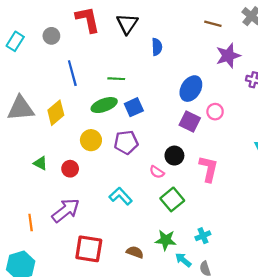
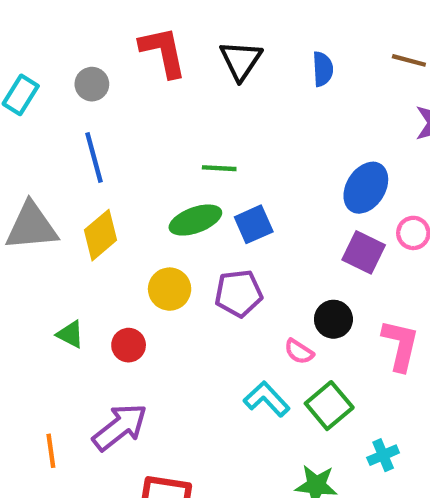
blue semicircle: (157, 47) -> (323, 69), moved
blue line: (72, 73) -> (94, 157), moved
cyan L-shape: (121, 196) -> (267, 399), moved
cyan cross: (203, 236) -> (383, 455), moved

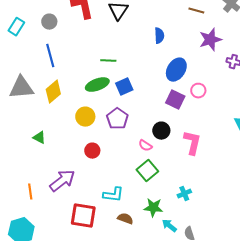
blue semicircle: (323, 69) -> (159, 36), moved
purple pentagon: (239, 293) -> (117, 119), turned -30
red circle: (129, 345) -> (92, 151), moved
cyan L-shape: (267, 399) -> (113, 195), moved, turned 140
green square: (329, 406) -> (147, 171), moved

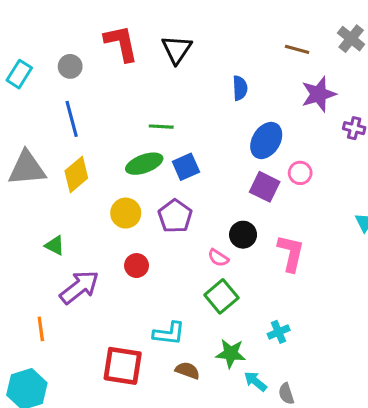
purple arrow: (62, 181) -> (79, 287), moved

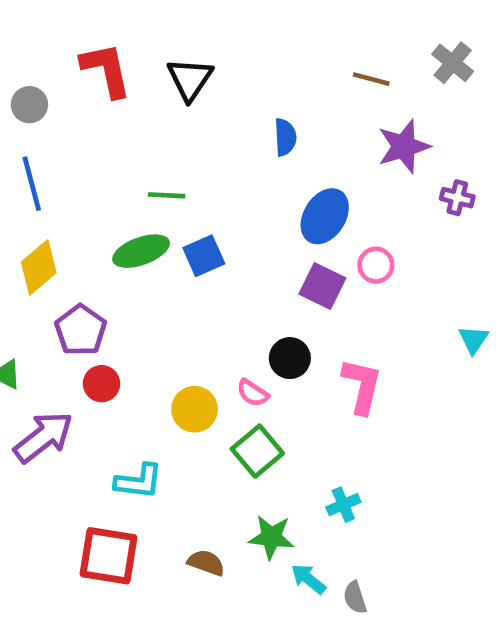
yellow circle: (126, 213) -> (195, 409), moved
purple pentagon: (175, 216) -> (81, 330), moved
red circle: (137, 266) -> (102, 384), moved
cyan L-shape: (169, 333) -> (139, 481), moved

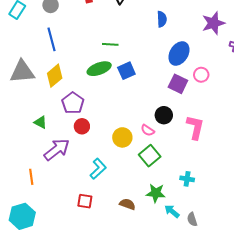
cyan L-shape: (139, 481) -> (98, 169), turned -50
cyan cross: (343, 505) -> (187, 179), turned 32
red square: (108, 556) -> (85, 201), size x0.6

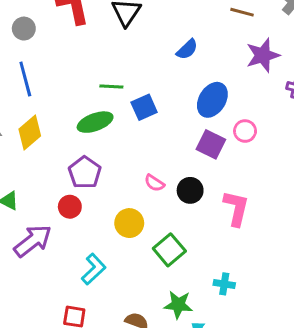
blue semicircle: (162, 19) -> (187, 49), turned 49
blue square: (126, 71) -> (144, 107), moved
purple pentagon: (73, 103) -> (85, 173), moved
pink semicircle: (148, 130) -> (154, 183), moved

